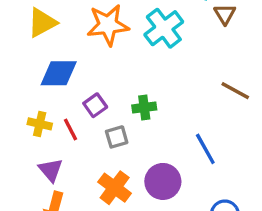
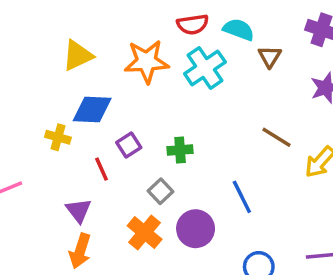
yellow cross: (40, 124) -> (58, 137), moved
gray square: (117, 137) -> (161, 191), moved, turned -30

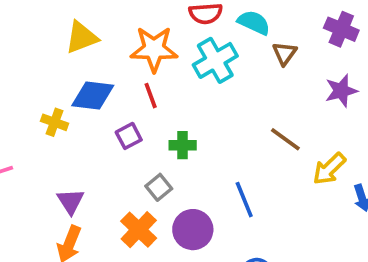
red line: (101, 169) -> (151, 96), moved

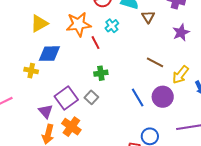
cyan cross: (215, 60) -> (112, 26), size x0.6
red line: (151, 96) -> (96, 43), moved
purple square: (129, 136) -> (66, 98), moved, size x1.6
orange cross: (139, 230) -> (71, 127), moved
purple circle: (193, 230) -> (163, 97), moved

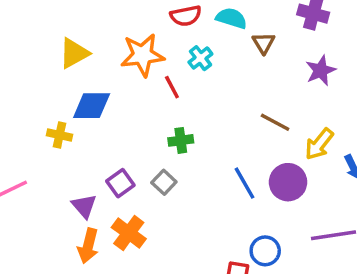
purple square: (66, 98) -> (120, 183), size x0.7

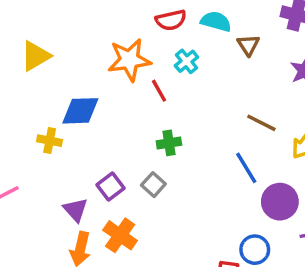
yellow triangle: (74, 53) -> (36, 56), moved
purple circle: (288, 182) -> (280, 202), moved
blue line: (244, 183) -> (246, 168), moved

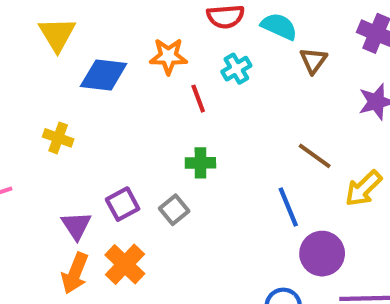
yellow triangle: (36, 56) -> (57, 34), turned -40
orange star: (129, 60) -> (168, 56), size x0.7
blue diamond: (80, 111) -> (104, 75), moved

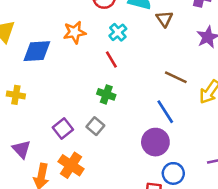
red line: (198, 99) -> (111, 60), moved
green cross: (200, 163) -> (106, 94), turned 30
purple triangle: (76, 226) -> (21, 149), moved
purple circle: (322, 254) -> (155, 142), moved

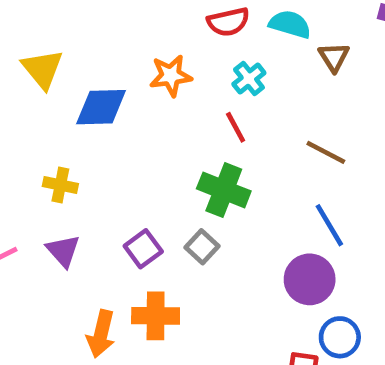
brown line: (176, 77) -> (326, 152), moved
green cross: (106, 94) -> (224, 190), size x1.5
purple triangle: (21, 149) -> (63, 251), moved
orange cross: (71, 165) -> (156, 316), turned -35

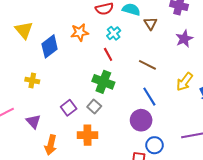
blue diamond: (101, 107) -> (50, 46), turned -35
purple triangle: (63, 251) -> (33, 121), moved
orange cross: (156, 316) -> (87, 135), moved

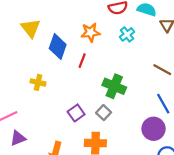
blue diamond: (50, 46) -> (58, 46), turned -35
red line: (108, 54) -> (82, 61), moved, turned 48
purple triangle: (33, 121) -> (18, 138), moved, turned 49

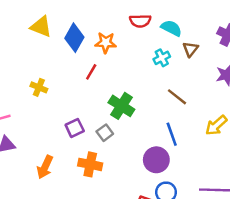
yellow triangle: (31, 28) -> (41, 27), turned -40
cyan cross: (127, 34) -> (162, 58), moved
blue diamond: (58, 46) -> (74, 38), moved

